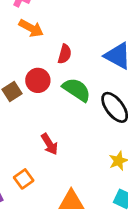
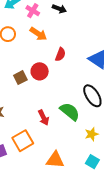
green semicircle: (77, 90) -> (70, 112), moved
orange square: (24, 179) -> (23, 141), size x1.5

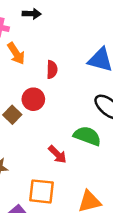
orange arrow: (38, 34) -> (16, 53), turned 42
orange square: (23, 141) -> (42, 191), turned -35

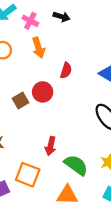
green semicircle: (87, 136) -> (76, 165), moved
red arrow: (57, 154) -> (51, 146), turned 42

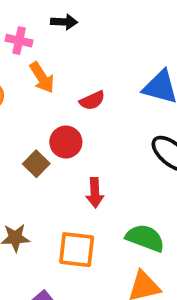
red semicircle: (66, 70) -> (92, 101), turned 63
red arrow: (51, 146) -> (95, 193), moved
orange square: (28, 175) -> (77, 250), moved

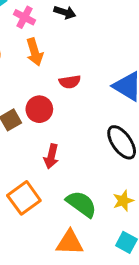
orange square: (77, 250) -> (24, 198), turned 32

